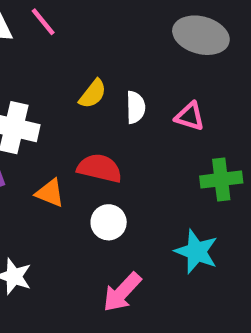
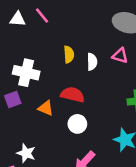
yellow semicircle: (93, 94) -> (69, 54), turned -42
pink triangle: (190, 116) -> (120, 56), moved

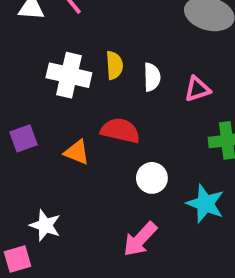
pink triangle: (120, 56) -> (197, 89), moved, turned -35
white cross: (26, 73) -> (69, 75), moved
white circle: (77, 124) -> (152, 178), moved

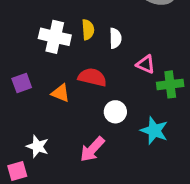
pink triangle: (197, 89) -> (146, 64), moved, turned 42
pink arrow: (140, 239) -> (92, 149), moved

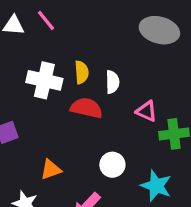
red semicircle: (92, 77) -> (86, 108), moved
orange triangle: (61, 93) -> (51, 170), moved, turned -42

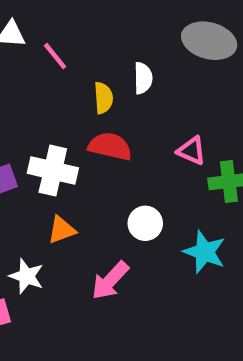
pink line: (46, 20) -> (55, 56), moved
white cross: (44, 80) -> (53, 171), moved
white semicircle: (112, 82) -> (143, 78), moved

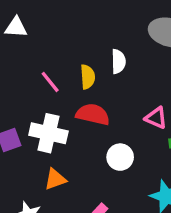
pink line: (55, 56) -> (50, 82), moved
white circle: (145, 223) -> (120, 157), moved

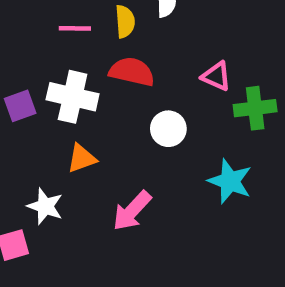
pink line: (50, 82) -> (75, 28), turned -50

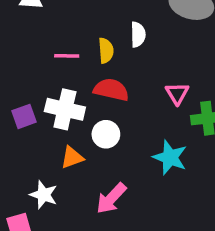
pink triangle: (216, 76) -> (177, 93), turned 35
white circle: (168, 129) -> (106, 134), moved
cyan star: (230, 181) -> (170, 157), moved

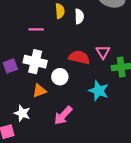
yellow semicircle: (106, 51) -> (60, 11), moved
red semicircle: (111, 90) -> (79, 57), moved

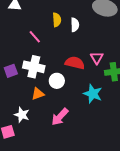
pink line: (36, 29) -> (35, 37), turned 48

